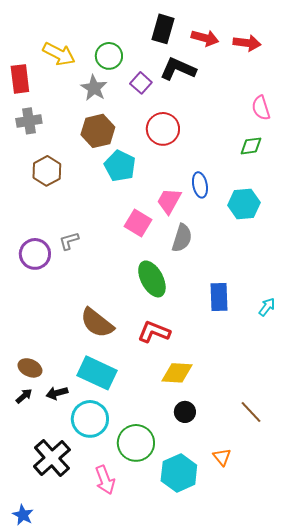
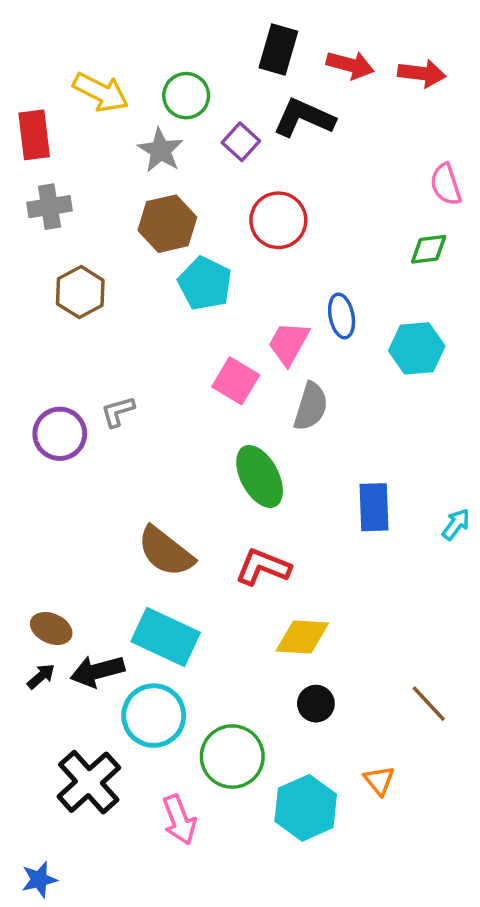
black arrow: (57, 393) -> (97, 671), size x1.4
blue star: (23, 515) -> (39, 880), turned 30

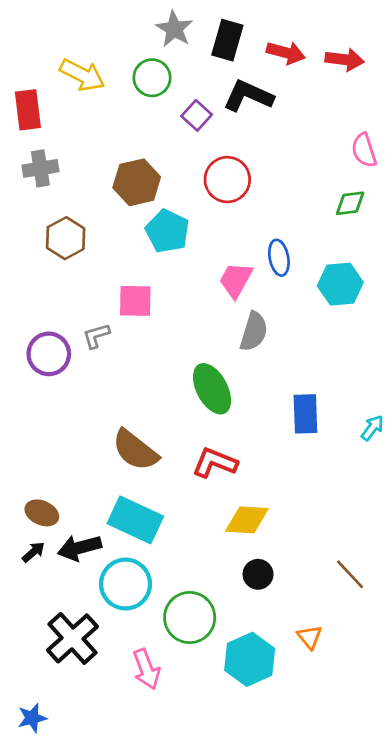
gray star: (161, 150) -> (174, 29), moved
pink square: (236, 381) -> (135, 301), moved, turned -30

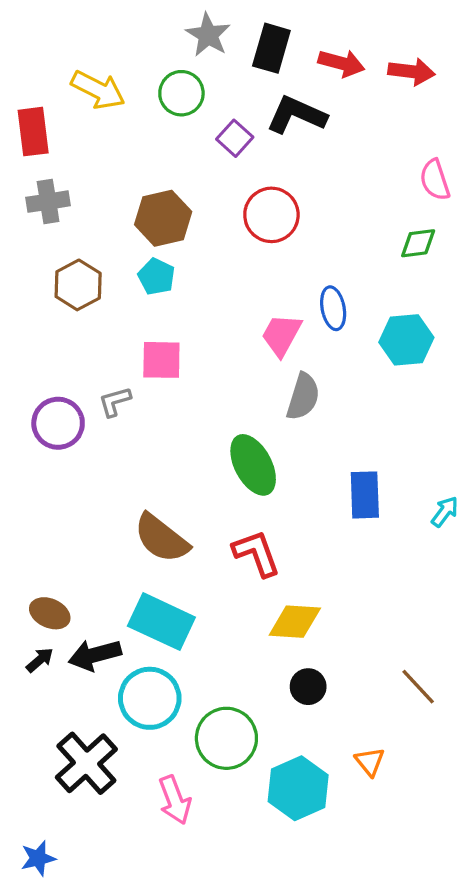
cyan pentagon: (167, 231) -> (156, 277), moved, size x0.7
red L-shape: (215, 463) -> (256, 553), turned 48

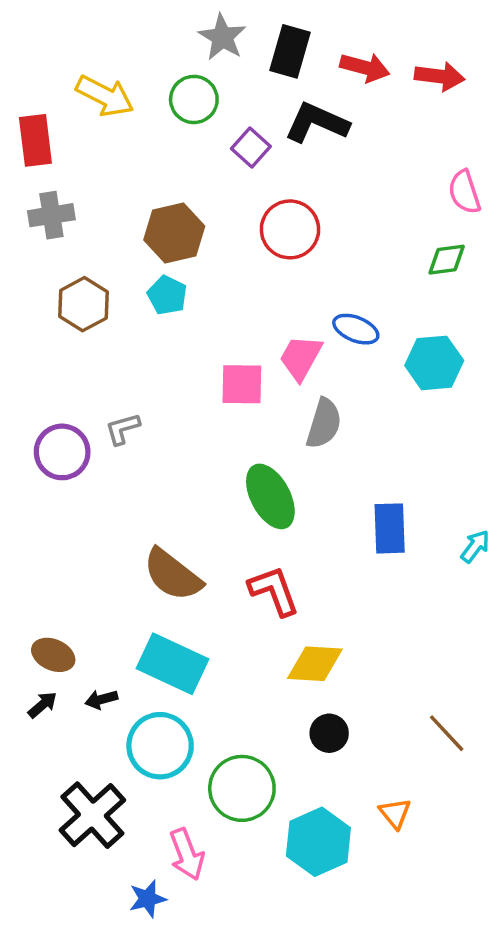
blue ellipse: (333, 308) -> (356, 329), turned -57
pink square: (161, 360) -> (242, 384), moved
black arrow: (95, 655) -> (101, 699), size x0.6
blue star: (38, 858) -> (148, 899), moved

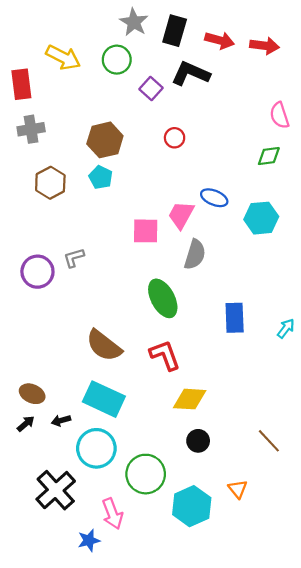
red circle: (290, 229) -> (175, 138), size x0.6

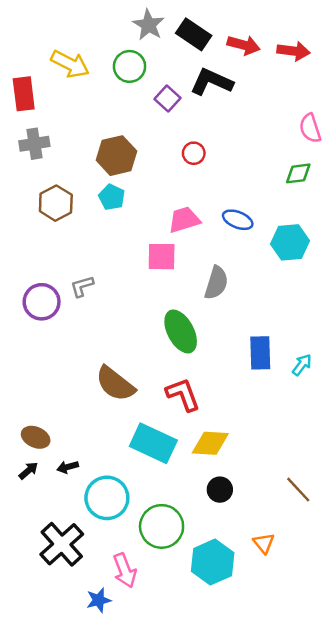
black rectangle: (175, 31) -> (194, 34), turned -72
pink trapezoid: (181, 215) -> (184, 220), moved, turned 44
cyan arrow: (286, 328) -> (302, 365), moved
cyan rectangle: (104, 399) -> (153, 443), moved

